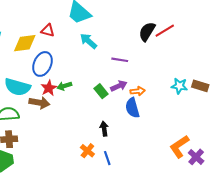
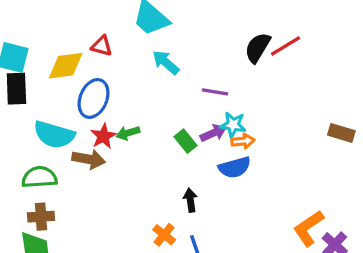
cyan star: (179, 86) -> (233, 125), moved
blue semicircle: (132, 108) -> (235, 167), turned -90

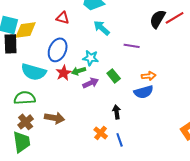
yellow diamond: (66, 66) -> (26, 30), moved
cyan star: (233, 125) -> (91, 58), moved
purple arrow: (213, 133) -> (91, 83), moved
brown arrow: (89, 159) -> (55, 118), moved
brown cross: (41, 217) -> (26, 122), turned -35

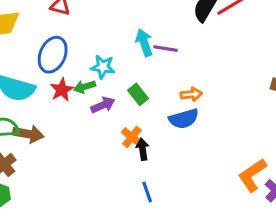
cyan arrow: (102, 28) -> (144, 42), moved, turned 30
brown arrow: (55, 118) -> (28, 134), moved
orange cross: (101, 133) -> (132, 137), moved

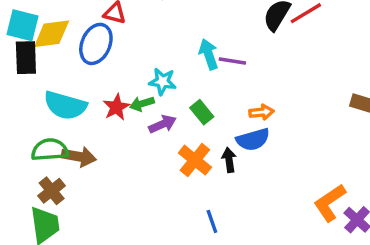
blue ellipse: (53, 55) -> (96, 44), moved
orange cross: (132, 137) -> (195, 160), size x1.4
black arrow: (143, 149) -> (229, 160), moved

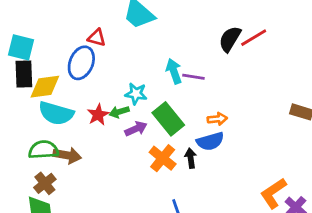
yellow diamond: (52, 34) -> (45, 87), moved
green rectangle: (202, 112) -> (168, 119), size x1.6

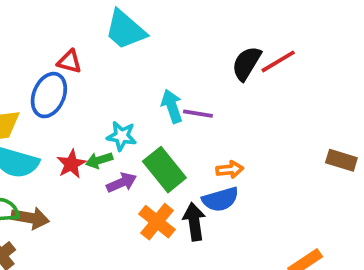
black arrow: (191, 158) -> (194, 222), size x1.4

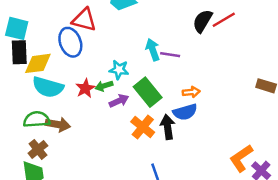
red triangle: (69, 61) -> (84, 20), size x1.5
blue ellipse: (49, 95) -> (70, 42), turned -44

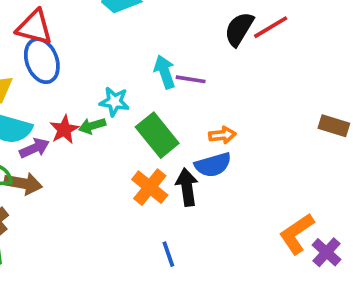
red triangle: (84, 20) -> (34, 27), moved
purple arrow: (119, 101) -> (34, 148), moved

